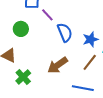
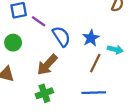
brown arrow: (58, 65) -> (47, 65), moved
green cross: (23, 77) -> (44, 93), moved, turned 35

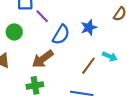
blue semicircle: (61, 36) -> (61, 35), turned 54
blue star: (91, 38) -> (89, 27), moved

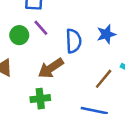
purple line: (42, 16) -> (41, 28), moved
blue semicircle: (61, 35) -> (74, 41), turned -36

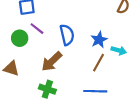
blue star: (106, 34) -> (99, 40), moved
green cross: (40, 99) -> (47, 89), turned 35

